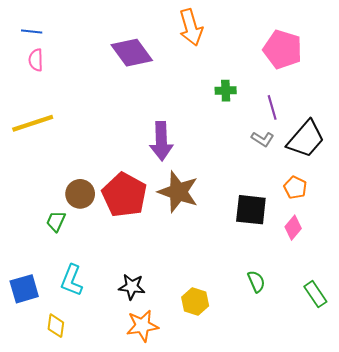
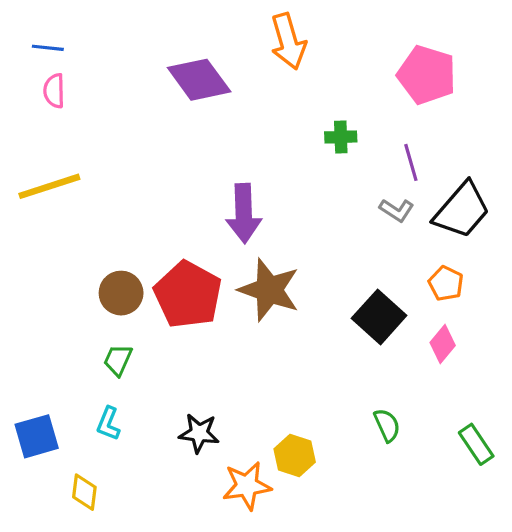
black square: (251, 210) -> (379, 317), turned 36
green trapezoid: (56, 221) -> (118, 360), moved
cyan L-shape: (72, 280) -> (108, 424), size x0.7
orange star: (142, 326) -> (247, 486), moved

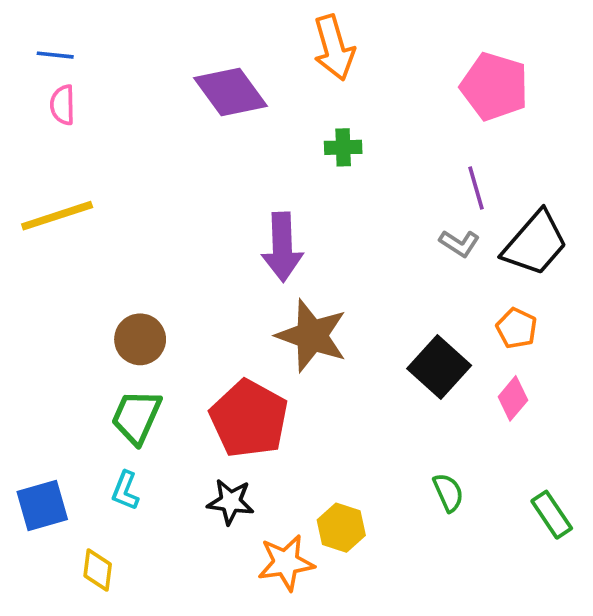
green cross: (341, 137) -> (343, 147), moved
red pentagon: (188, 295) -> (249, 419), moved
green trapezoid: (118, 360) -> (136, 417), size x1.5

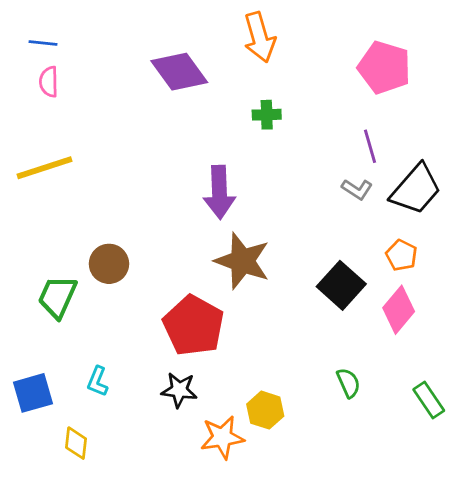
pink diamond: (513, 398) -> (399, 310), size x1.4
green trapezoid: (136, 417) -> (57, 297), moved

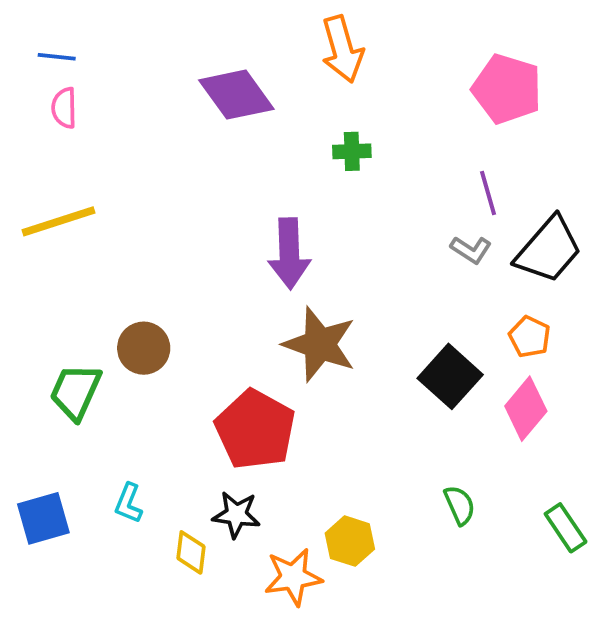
yellow diamond: (76, 443) -> (191, 552), moved

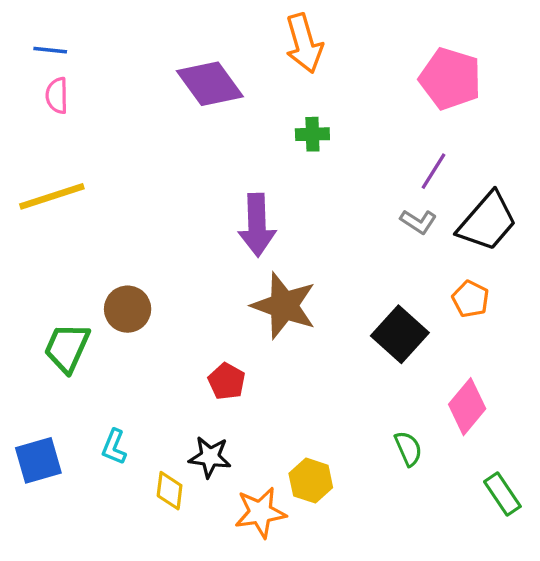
purple line: (488, 193) -> (433, 171), turned 48
pink diamond: (526, 409) -> (467, 407), moved
red pentagon: (255, 429) -> (227, 381), size x0.5
green rectangle: (566, 528) -> (502, 494), moved

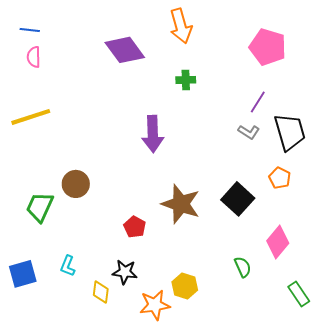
black trapezoid: (487, 222) -> (290, 132), turned -57
brown star: (284, 306) -> (181, 204), moved

